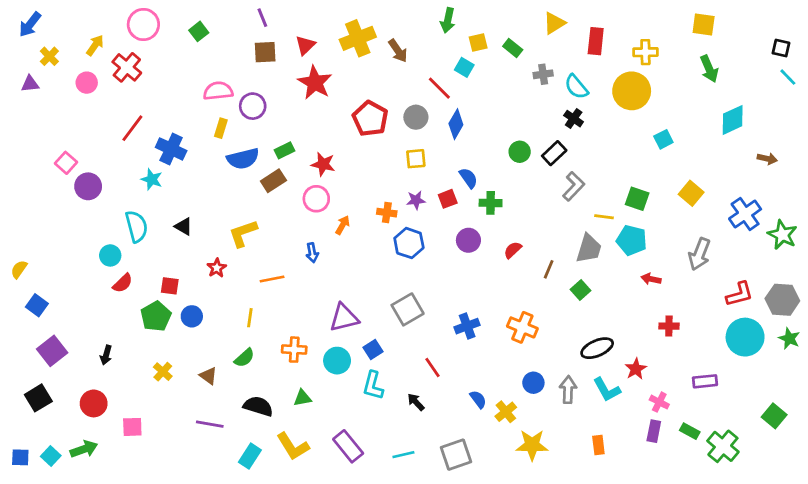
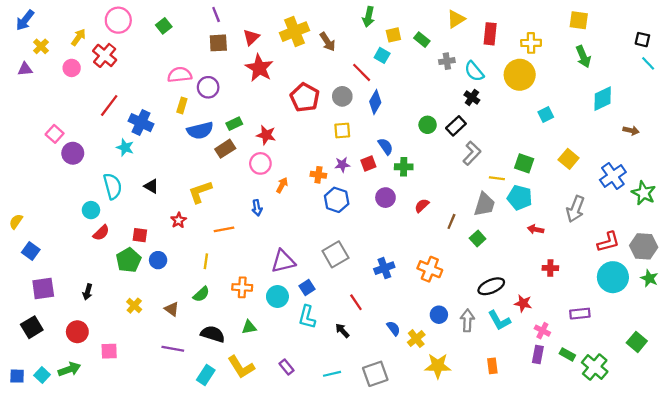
purple square: (52, 351) -> (43, 289), turned 30
red star: (636, 369) -> (523, 303), turned -30
purple rectangle: (348, 446) -> (287, 367), size x0.6

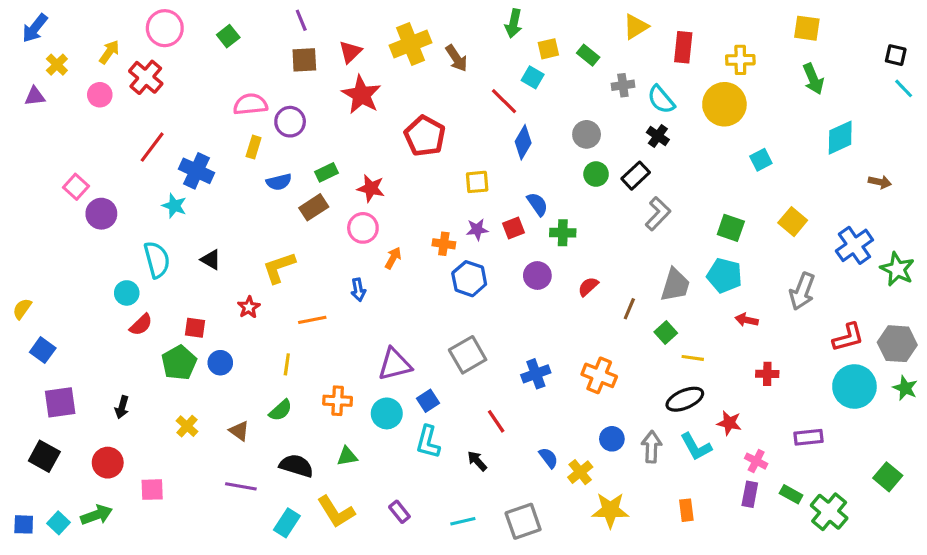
gray circle: (342, 96) -> (587, 134), moved
blue semicircle: (200, 130) -> (279, 182), size x0.7
yellow line: (497, 178) -> (693, 358), moved
black square: (32, 327) -> (44, 456), turned -30

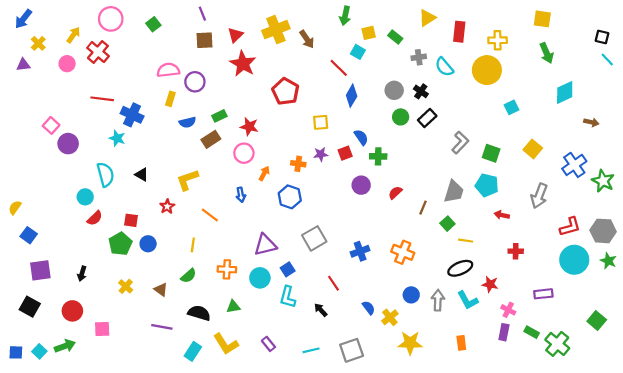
black cross: (658, 136) -> (421, 91), moved
red line: (152, 147) -> (102, 99), turned 60
gray L-shape: (658, 214) -> (460, 143), moved
blue hexagon: (469, 279) -> (290, 197), moved
orange line: (312, 320) -> (210, 215), turned 48

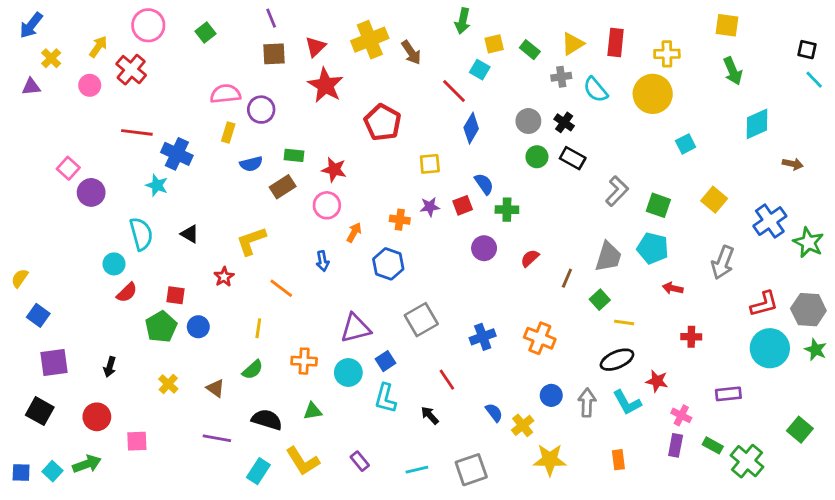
yellow triangle: (427, 18) -> (573, 44), moved
green rectangle: (219, 116) -> (294, 155), turned 32
black rectangle: (427, 118) -> (573, 158), turned 72

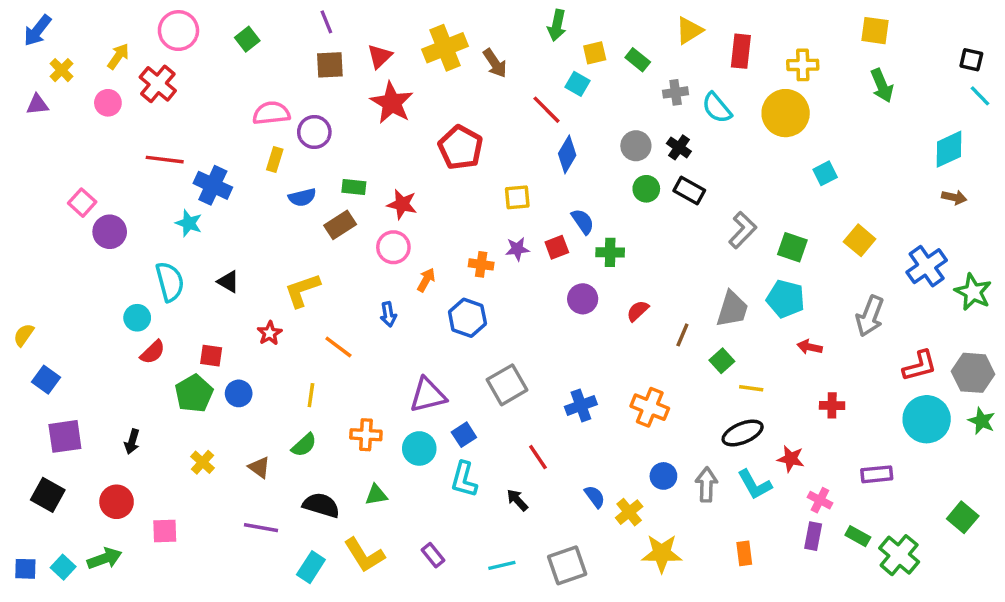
yellow triangle: (573, 44) -> (689, 31), moved
cyan diamond: (757, 124) -> (949, 149), moved

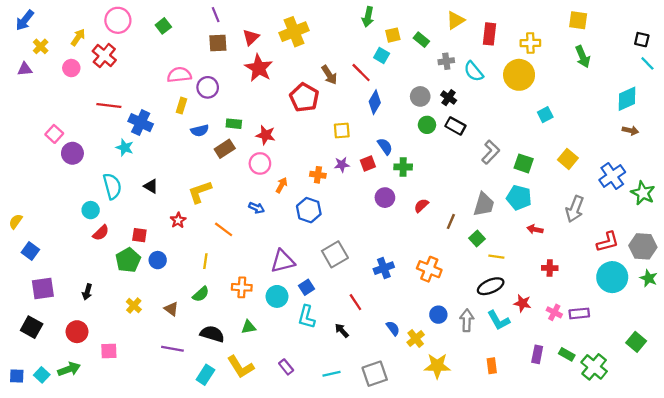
brown arrow: (495, 63) -> (329, 75), moved
blue arrow: (388, 314) -> (257, 208), turned -56
pink cross: (820, 500) -> (554, 312), moved

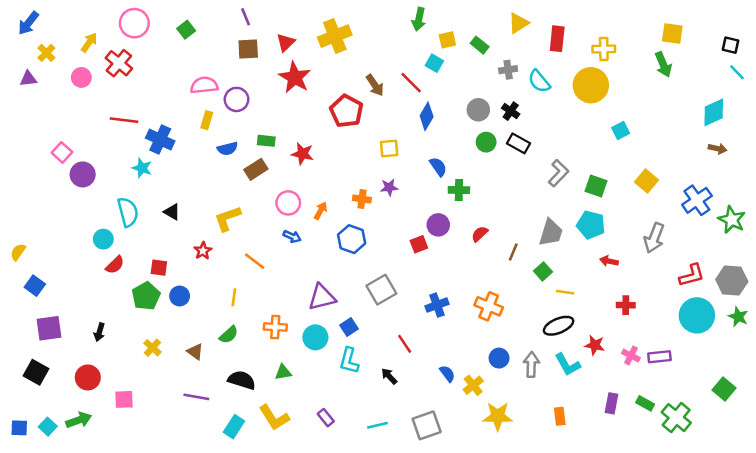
yellow square: (578, 20) -> (672, 33), moved
pink circle: (260, 163) -> (288, 203), moved
red square: (368, 163) -> (419, 244), moved

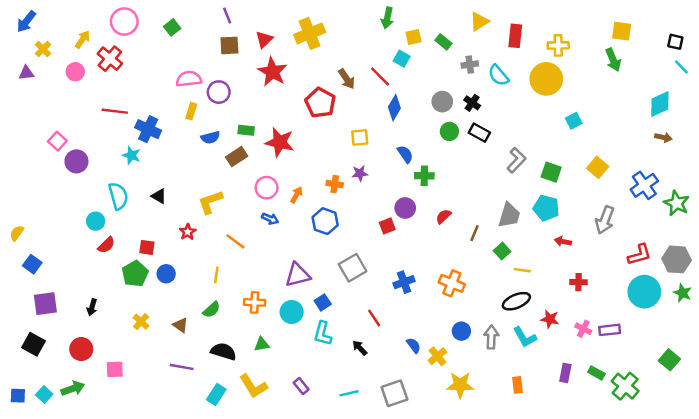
red star: (302, 154) -> (280, 142), size x1.4

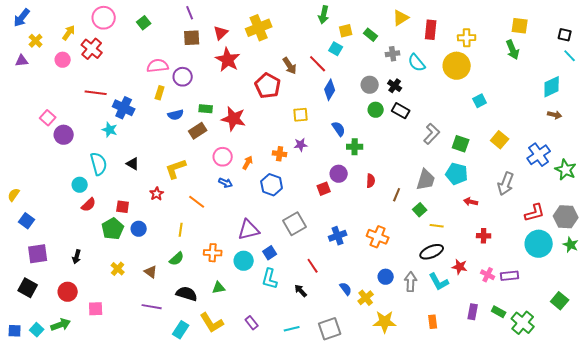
red semicircle: (443, 216) -> (371, 181), turned 136

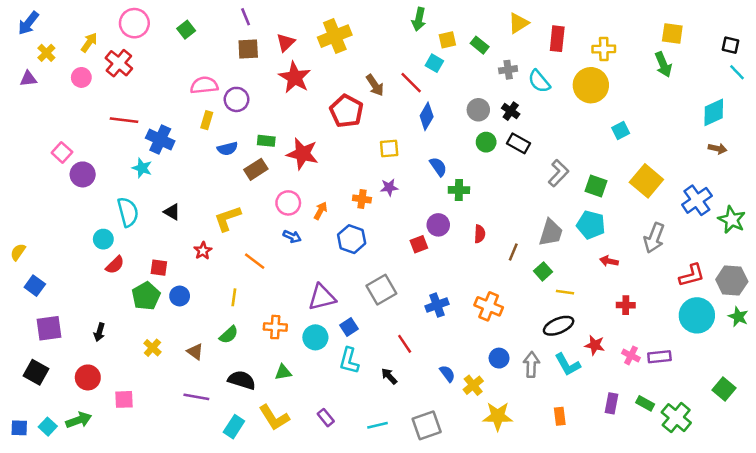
yellow square: (500, 140) -> (646, 181), size x1.4

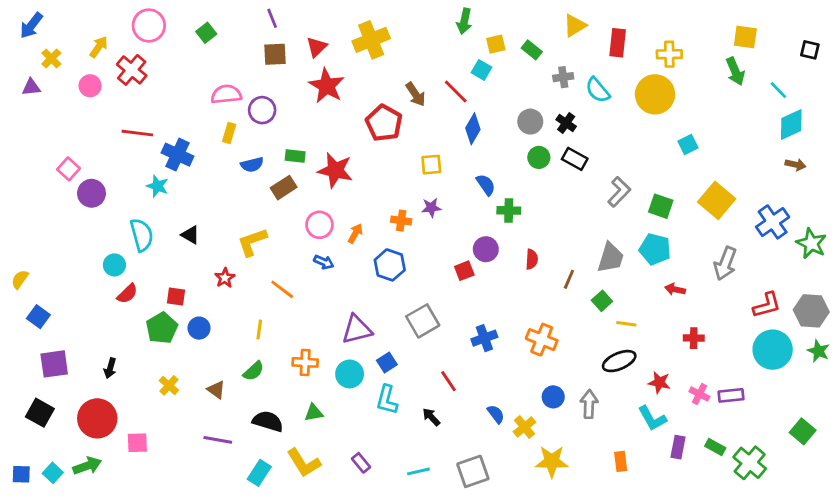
cyan line: (737, 72) -> (778, 90), moved
cyan L-shape: (568, 365) -> (652, 418), moved
red circle: (88, 377) -> (97, 418), size x1.4

